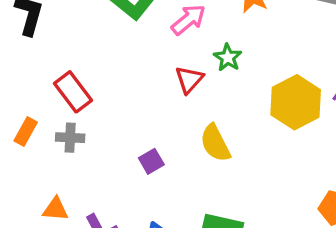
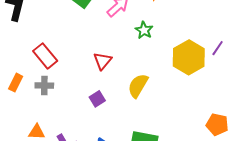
red triangle: (189, 80) -> (103, 61), moved
yellow semicircle: (215, 143) -> (138, 86), turned 60

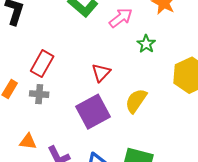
red rectangle: (45, 56) -> (42, 64), turned 65
purple square: (97, 99) -> (93, 112), size x2.0

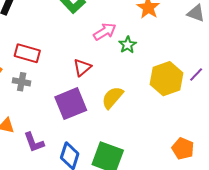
pink arrow: (121, 18) -> (105, 32), moved
red rectangle: (42, 64) -> (27, 53), turned 70

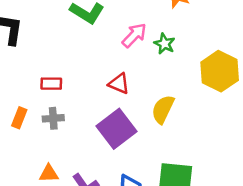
red rectangle: (27, 53) -> (51, 84), size x0.7
red triangle: (82, 68) -> (119, 84), turned -42

